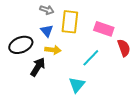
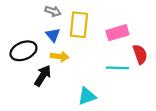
pink rectangle: (104, 29) -> (117, 33), turned -36
cyan line: (91, 58) -> (117, 68), moved, turned 48
cyan triangle: (77, 85) -> (87, 96), turned 30

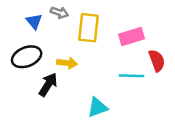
blue triangle: (53, 35) -> (34, 21), moved

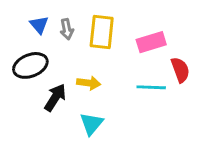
gray arrow: (59, 12) -> (67, 29), moved, turned 60
yellow arrow: (67, 63) -> (89, 83), moved
cyan triangle: (97, 107) -> (92, 124), moved, turned -30

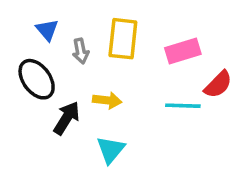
gray arrow: (67, 29) -> (81, 51), moved
black ellipse: (30, 65) -> (37, 79), turned 76
red semicircle: (180, 70) -> (218, 84), turned 65

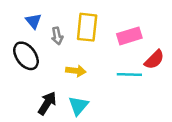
black arrow: (67, 118) -> (47, 103), moved

